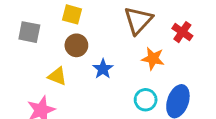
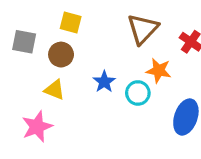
brown circle: (76, 45) -> (61, 55), moved
cyan circle: (146, 100) -> (138, 93), moved

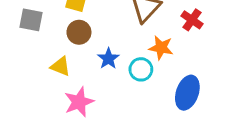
brown circle: (61, 55) -> (79, 32), moved
pink star: (37, 127) -> (79, 102), moved

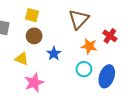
red cross: (192, 20) -> (110, 36), moved
cyan circle: (141, 69) -> (84, 69), moved

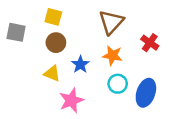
orange star: (89, 46) -> (112, 55), moved
yellow triangle: (22, 59) -> (52, 73), moved
pink star: (34, 83) -> (71, 100), moved

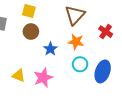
yellow triangle: (52, 73) -> (19, 76), moved

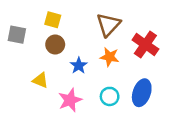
red cross: (106, 32) -> (145, 45), size x1.5
cyan circle: (80, 64) -> (110, 96), moved
yellow triangle: (19, 76) -> (40, 80), moved

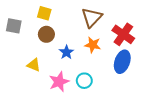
blue ellipse: (142, 93) -> (122, 62), moved
cyan circle: (110, 96) -> (84, 81), moved

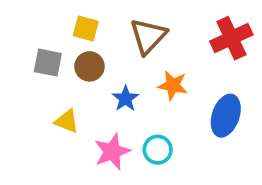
brown triangle: (92, 17) -> (148, 36), moved
gray square: (14, 26) -> (48, 63), moved
red cross: (123, 34) -> (231, 38), moved, turned 30

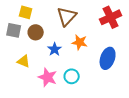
yellow square: (86, 29) -> (26, 12), moved
pink star: (112, 152) -> (48, 77), turned -30

